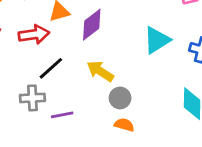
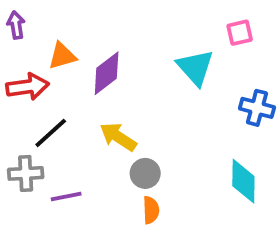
cyan triangle: (157, 40) -> (195, 67), moved, turned -40
orange semicircle: (124, 125) -> (151, 210), turned 72

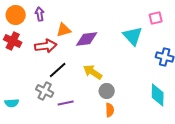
purple diamond: (107, 73) -> (87, 39), turned 30
gray cross: (26, 173) -> (45, 91), turned 30

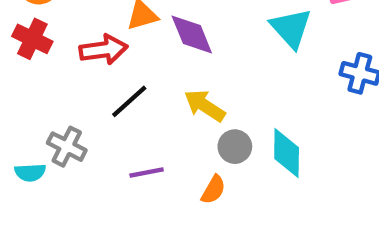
purple diamond: (87, 39) -> (192, 35), turned 75
gray cross: (45, 91) -> (67, 147), moved
cyan diamond: (158, 95) -> (287, 153), moved
orange semicircle: (110, 110) -> (213, 190), moved, turned 32

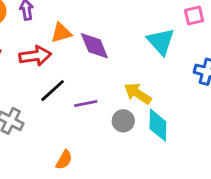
yellow arrow: (205, 106) -> (138, 93), moved
purple line: (147, 172) -> (86, 104), moved
orange semicircle: (213, 190) -> (64, 160), moved

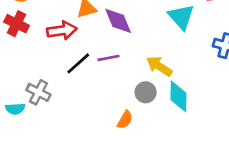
purple line: (86, 104) -> (108, 58), moved
orange semicircle: (64, 160) -> (125, 120), moved

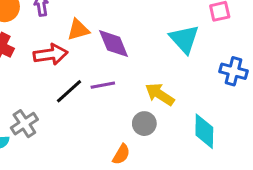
gray cross: (38, 92) -> (24, 124), turned 30
cyan diamond: (179, 96) -> (204, 131), moved

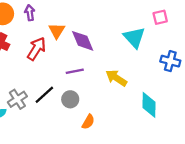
orange triangle: (78, 30) -> (57, 31), turned -42
red arrow: (51, 54) -> (36, 49), turned -50
black line: (69, 91) -> (44, 95), moved
gray circle: (144, 124) -> (70, 99), moved

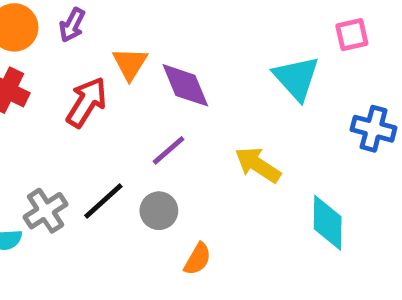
purple arrow: (30, 13) -> (72, 25), turned -144
purple line: (75, 71) -> (169, 150), turned -30

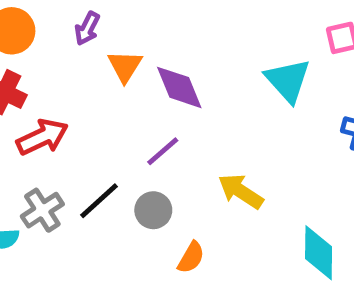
purple arrow: (72, 25) -> (87, 28), moved
red arrow: (87, 102) -> (42, 137), moved, turned 33
yellow arrow: (258, 165) -> (241, 191), moved
cyan diamond: (328, 223) -> (319, 253), moved

